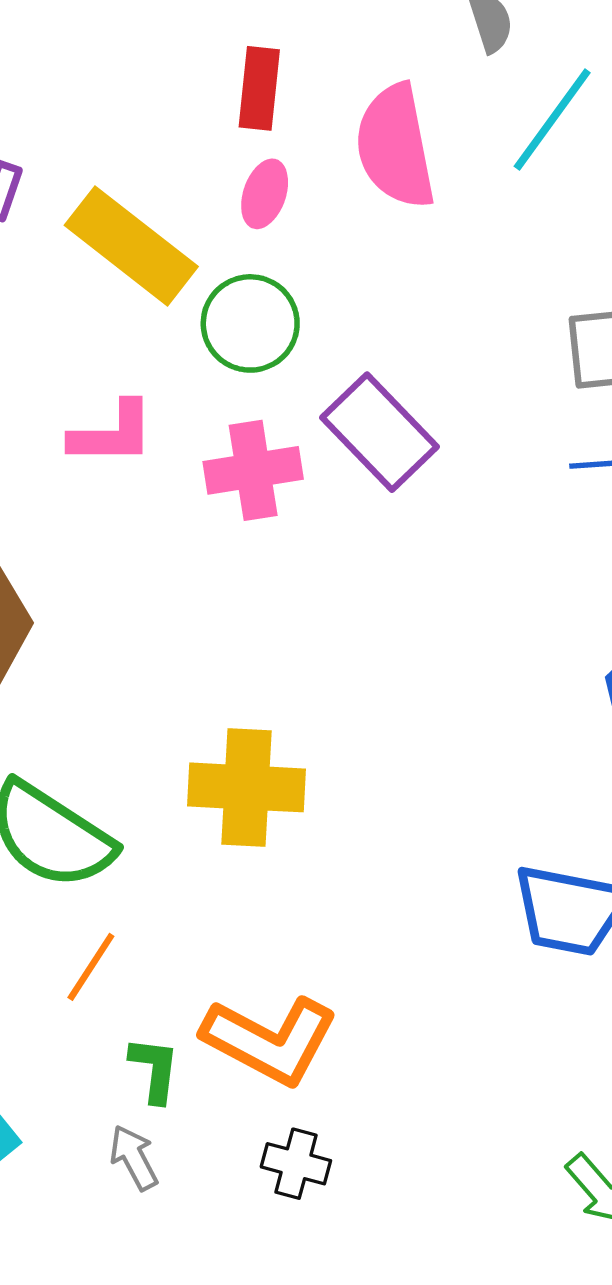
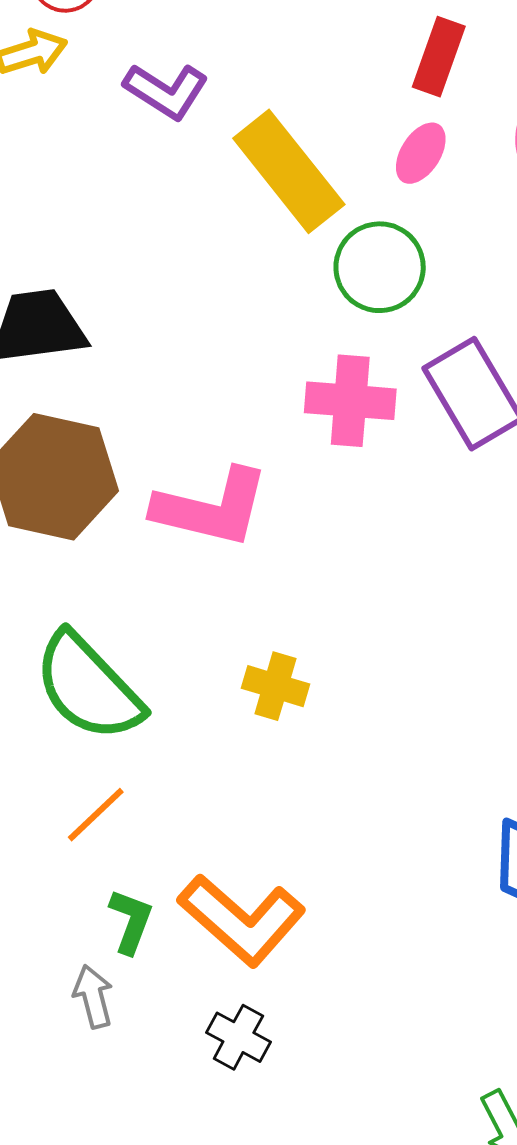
pink L-shape: (112, 434) -> (211, 508), moved, size x1.4
yellow cross: (247, 787) -> (275, 686), size x0.6

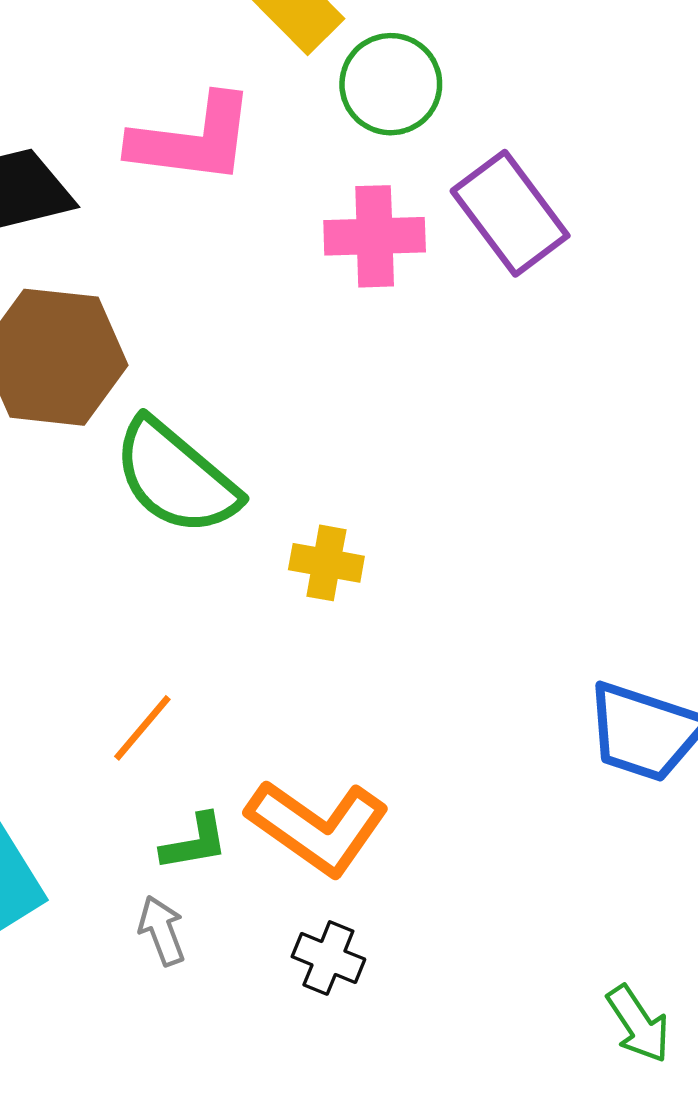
pink L-shape: (211, 508) -> (193, 139), moved
green semicircle: (88, 687) -> (176, 477), moved
green L-shape: (131, 921) -> (195, 842), turned 66

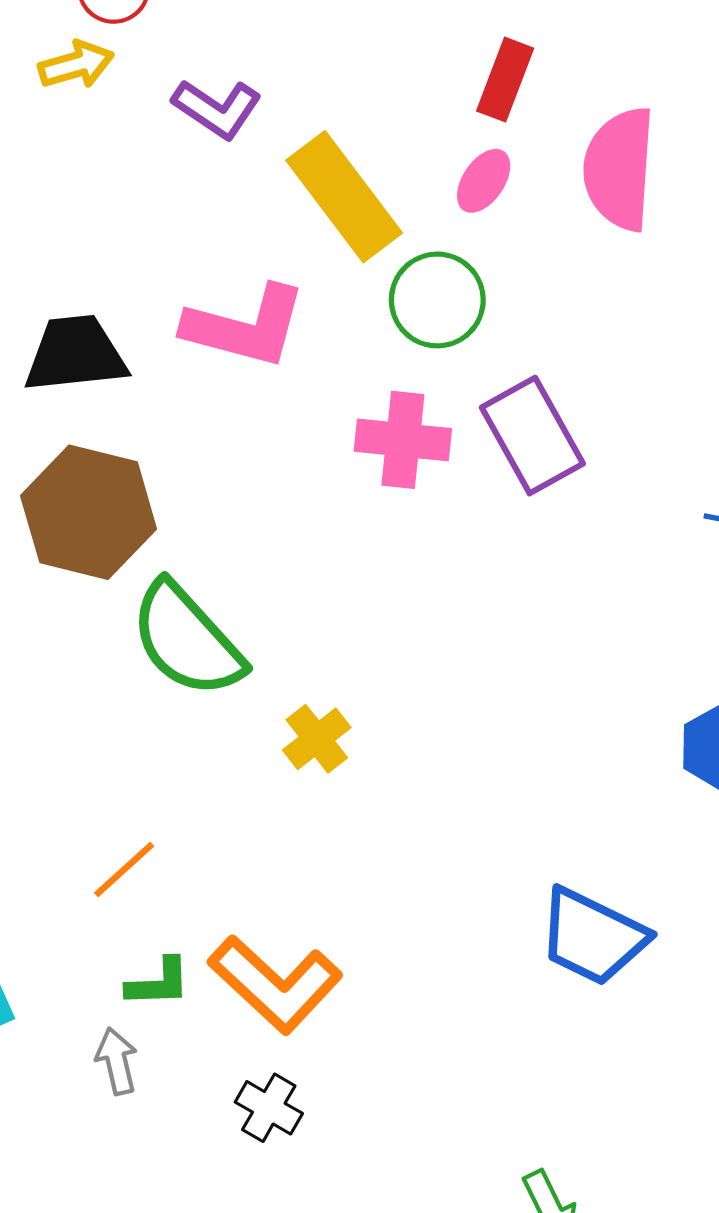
yellow cross: (326, 563) -> (317, 739), turned 34

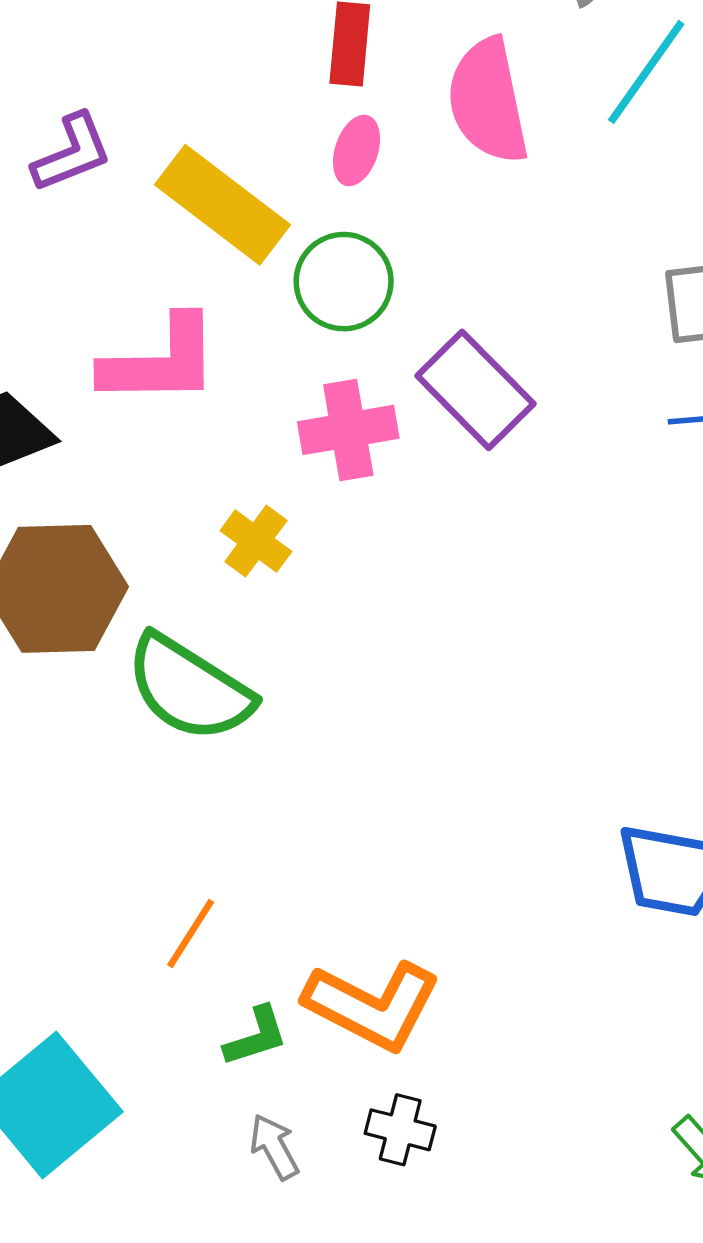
purple L-shape: (217, 109) -> (72, 153), turned -40
yellow cross: (317, 739) -> (256, 541), moved
gray arrow: (117, 1061) -> (274, 1147), moved

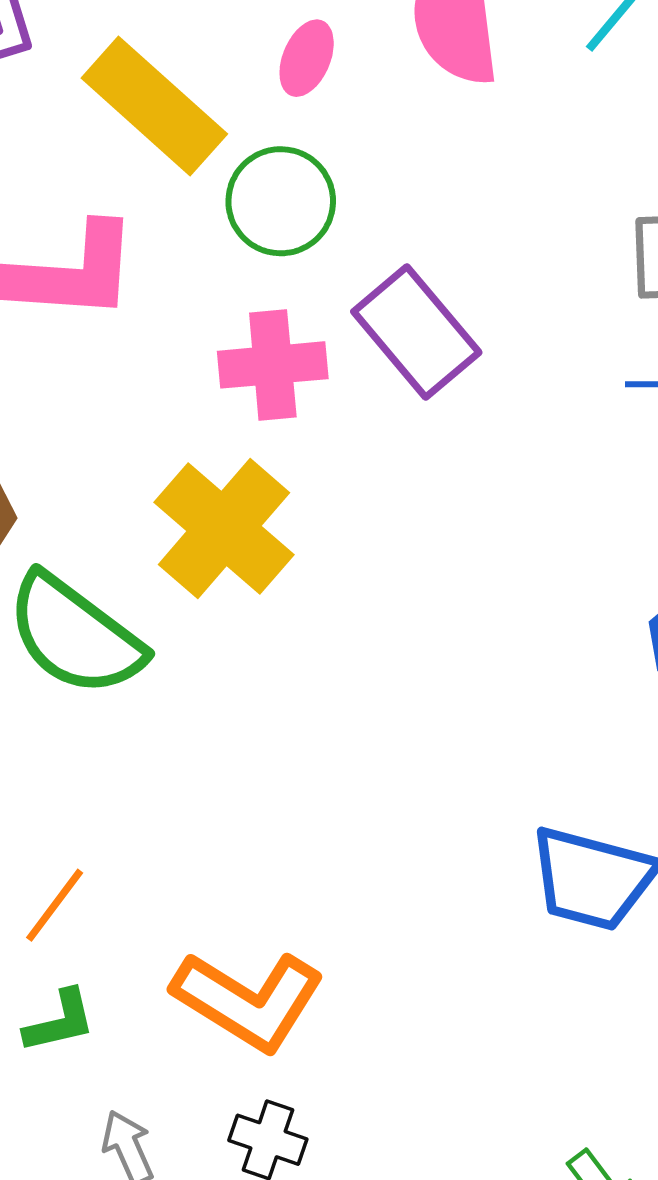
yellow cross: (256, 541) -> (224, 529), moved, size x1.8
green L-shape: (256, 1036) -> (60, 1021), moved

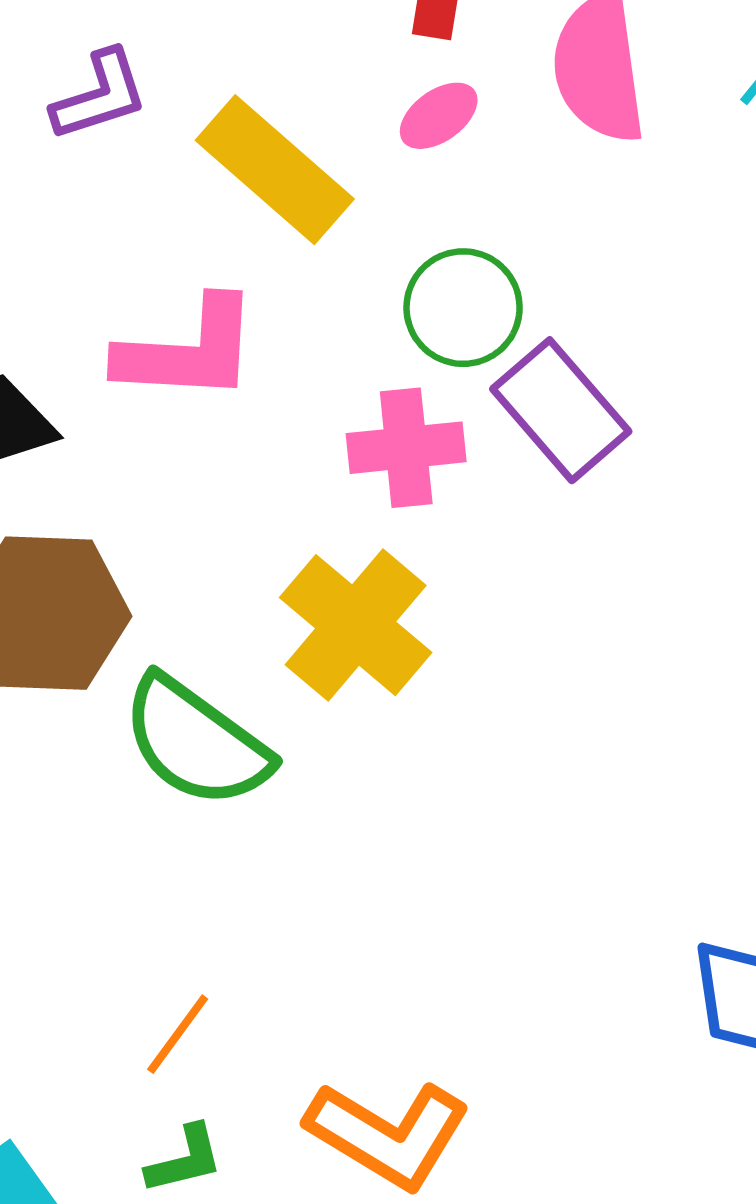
pink ellipse: (307, 58) -> (439, 116), turned 32
green circle: (281, 201) -> (463, 308), moved

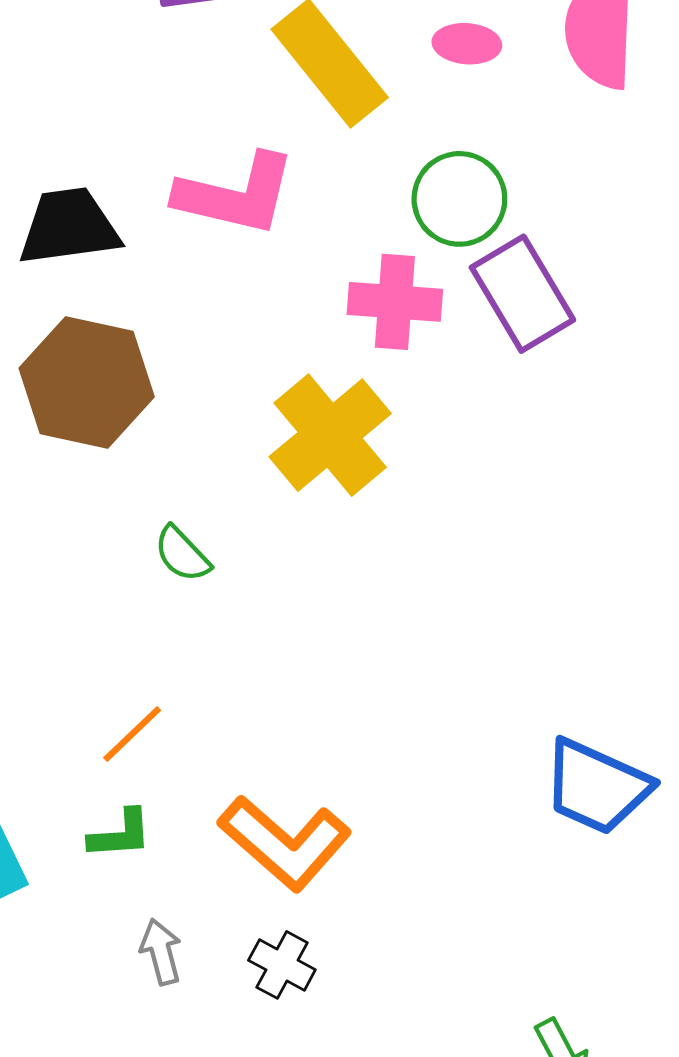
pink ellipse: (439, 116) -> (467, 44), turned 30
green semicircle: (196, 742) -> (182, 554), moved, size x0.5

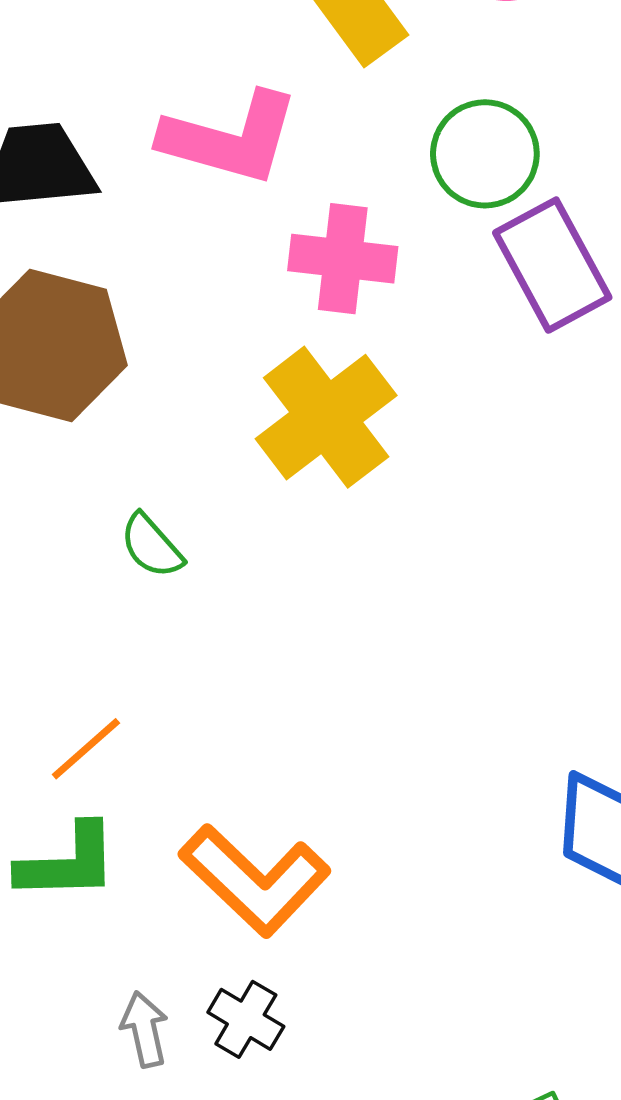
pink cross: (395, 302) -> (343, 259), moved
green L-shape: (120, 834) -> (68, 863), size x1.4
gray arrow: (161, 952) -> (145, 1029), moved

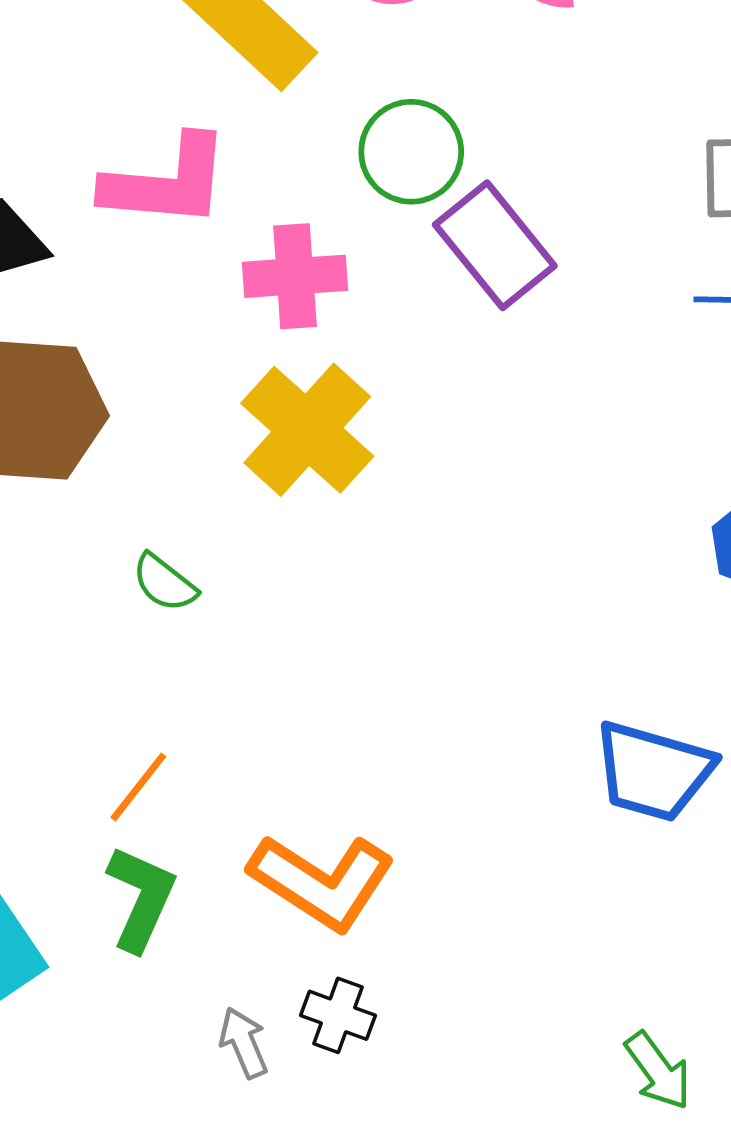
green L-shape: (68, 863) -> (141, 898), turned -54

